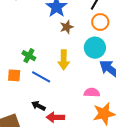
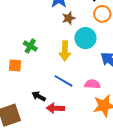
cyan circle: (95, 48) -> (85, 38), moved
blue line: (41, 77) -> (64, 81), moved

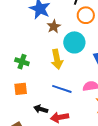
orange square: (15, 65) -> (21, 89), moved

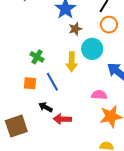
blue line: (62, 89) -> (52, 82), moved, turned 30

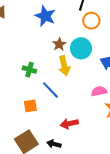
brown star: (75, 29) -> (59, 44), moved
orange square: (30, 83) -> (30, 106), moved
black arrow: (46, 107) -> (54, 144), moved

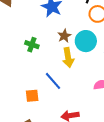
green cross: (29, 70) -> (32, 45), moved

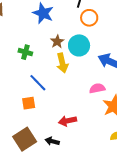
blue line: (53, 81) -> (38, 83), moved

